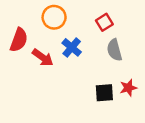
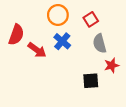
orange circle: (54, 17) -> (58, 15), moved
red star: (128, 88) -> (112, 65), moved

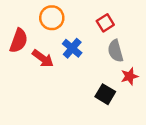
orange circle: (58, 15) -> (52, 18), moved
black square: (91, 81) -> (105, 94), turned 35

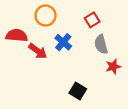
red semicircle: (19, 41) -> (17, 35), turned -105
black square: (105, 94) -> (78, 91), moved

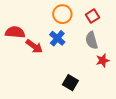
orange circle: (46, 15) -> (62, 14), moved
red square: (92, 20) -> (93, 16), moved

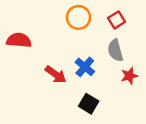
blue cross: (57, 38) -> (85, 67), moved
red arrow: (34, 46) -> (56, 75), moved

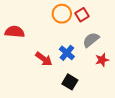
red square: (117, 20) -> (82, 15), moved
gray semicircle: (115, 50) -> (91, 40), turned 66

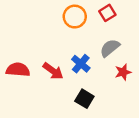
red square: (82, 15) -> (107, 13), moved
red semicircle: (15, 32) -> (18, 70), moved

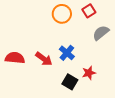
gray semicircle: (110, 48) -> (101, 33), moved
red star: (123, 72) -> (89, 73), moved

